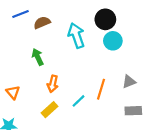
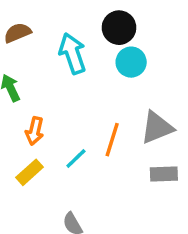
gray triangle: (129, 82) -> (157, 128), size x1.5

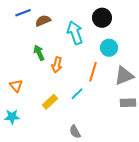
cyan circle: (131, 62) -> (109, 48), moved
orange arrow: (35, 131) -> (57, 65), moved
orange line: (112, 140) -> (93, 72), moved

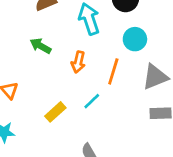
green arrow: (39, 53) -> (41, 46), turned -35
orange arrow: (57, 65) -> (78, 62), moved

